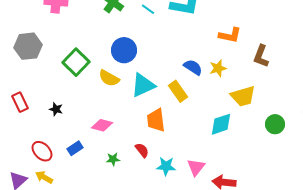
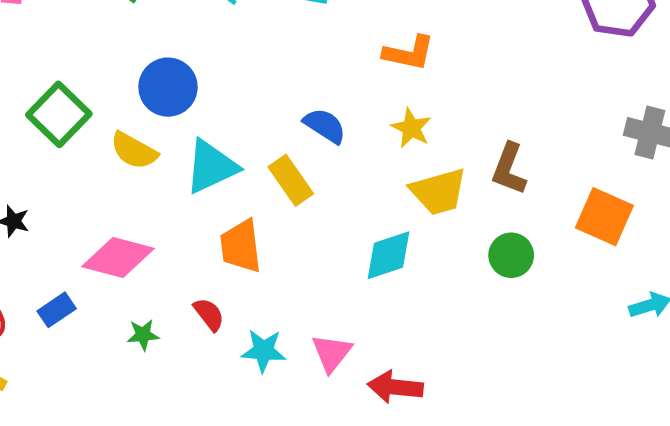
brown L-shape: (261, 56) -> (509, 169), moved
yellow star: (218, 68) -> (411, 128), moved, turned -30
pink diamond: (102, 125) -> (118, 258), size x1.4

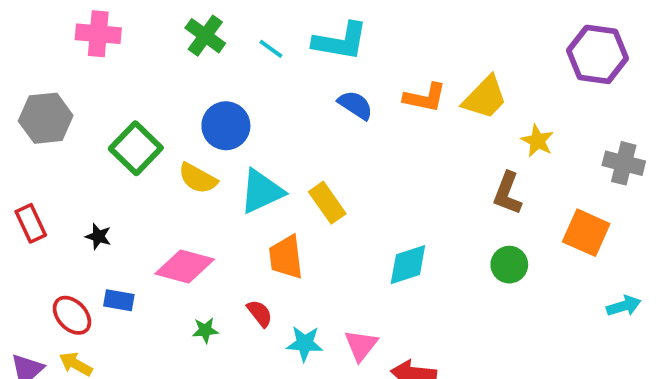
blue semicircle: (325, 126) -> (355, 105), moved
yellow star: (411, 128) -> (537, 141), moved
yellow trapezoid: (438, 192) -> (485, 98), moved, turned -30
blue rectangle: (57, 310) -> (119, 300), moved, turned 44

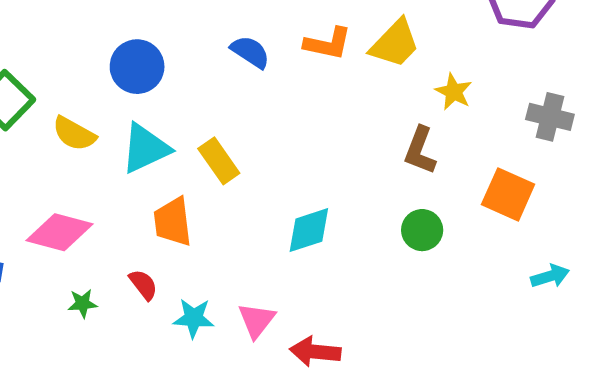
blue circle: (226, 126) -> (137, 67), moved

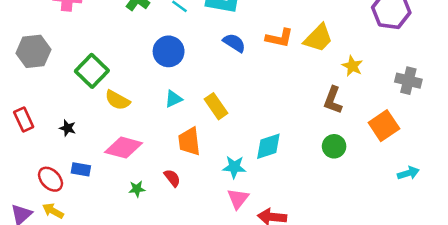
yellow semicircle: (74, 134) -> (117, 100), moved
cyan triangle: (145, 148) -> (173, 99), size x0.6
orange square: (508, 194) -> (384, 126), turned 32
cyan star: (194, 318) -> (234, 167), moved

